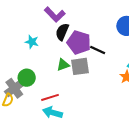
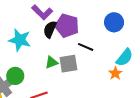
cyan star: (32, 42) -> (20, 40), size x1.6
purple pentagon: (79, 42) -> (67, 26), moved

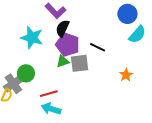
blue circle: (114, 22) -> (127, 14), moved
purple pentagon: (67, 26) -> (68, 45), moved
cyan semicircle: (125, 57) -> (137, 34), moved

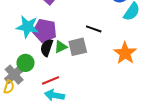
black semicircle: (63, 28) -> (47, 48), moved
purple pentagon: (68, 45) -> (45, 31), moved
orange star: (126, 75) -> (125, 53), size x1.6

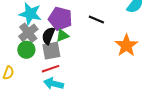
purple pentagon: (45, 31) -> (60, 19), moved
gray square: (78, 47) -> (51, 51), moved
gray cross: (14, 75) -> (28, 33), moved

